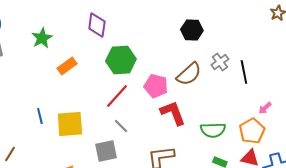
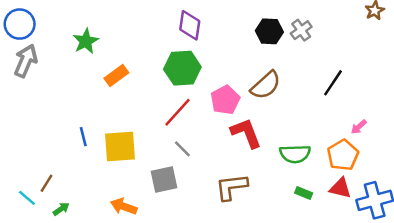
purple diamond: (97, 25) -> (190, 25), moved
gray cross: (220, 62) -> (301, 30), moved
black line: (244, 72) -> (333, 83), turned 45
pink pentagon: (156, 86) -> (225, 100), turned 30

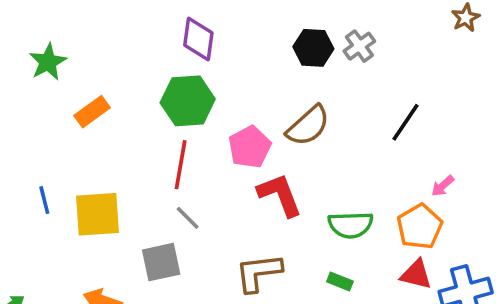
red line: (178, 112) -> (181, 165), turned -32
green rectangle: (304, 193) -> (340, 282), moved

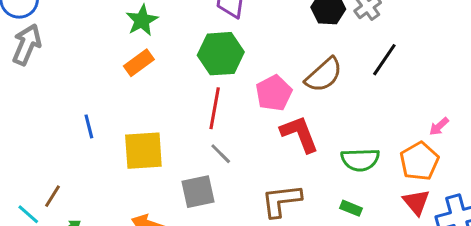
green star: (48, 62) -> (142, 20), moved
black line: (405, 122) -> (384, 60), moved
blue line: (44, 200) -> (89, 126), moved
red triangle: (416, 274) -> (416, 202), turned 36

